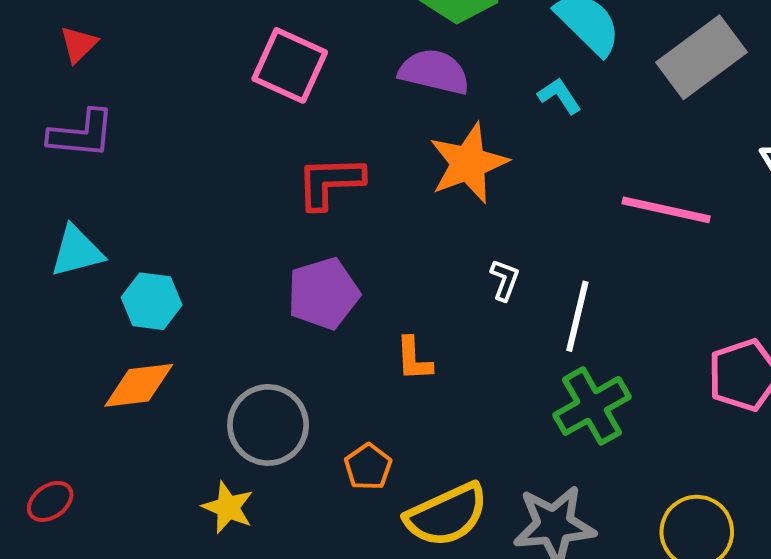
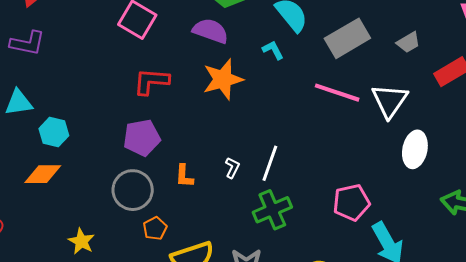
pink line: (666, 210) -> (337, 93), moved
white L-shape: (505, 280) -> (232, 168), moved
gray circle: (268, 425) -> (133, 190), moved

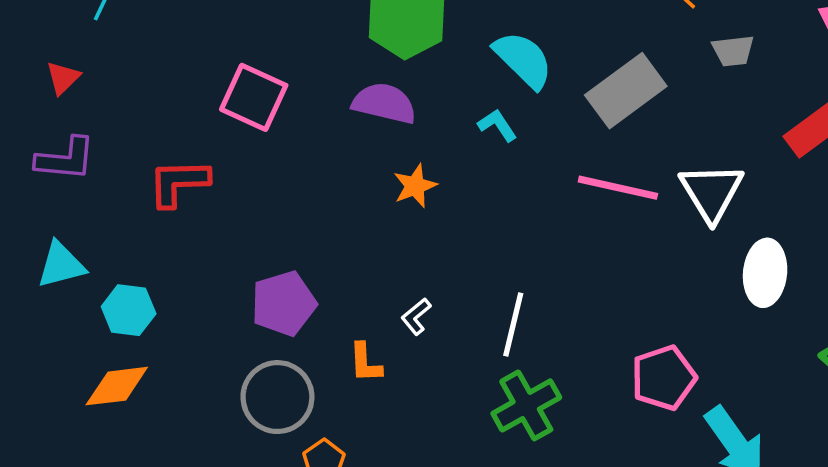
gray trapezoid: (408, 42) -> (733, 51), moved, turned 30
orange star: (223, 79) -> (415, 186), size x0.6
red L-shape: (151, 81) -> (179, 183), moved
white L-shape: (232, 168) -> (416, 316), moved, turned -150

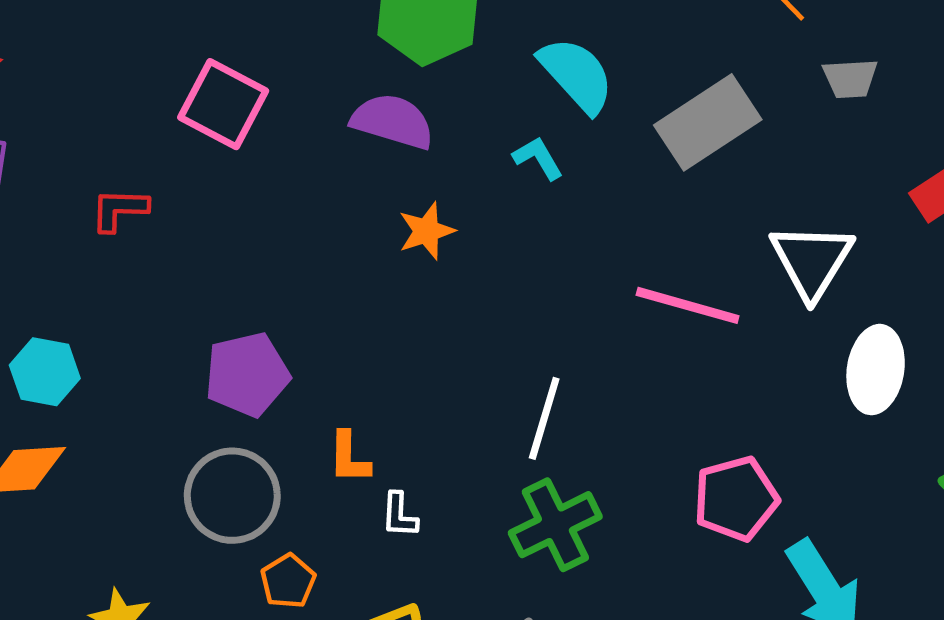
red L-shape: (179, 183) -> (119, 210), size x0.7
pink line: (618, 188) -> (688, 305), moved
white L-shape: (416, 316) -> (399, 515), moved, turned -51

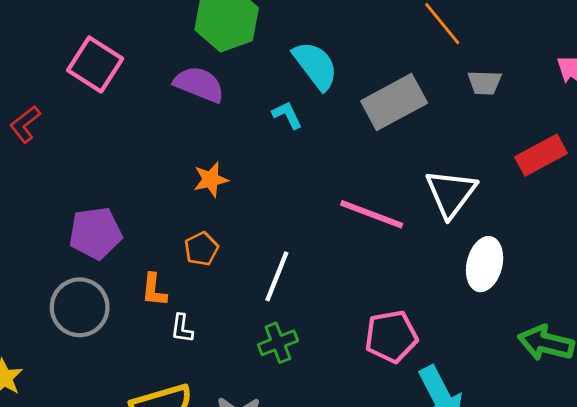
red L-shape: (119, 210) -> (25, 124), turned -45
orange star: (427, 231) -> (211, 180), moved
green cross: (555, 525) -> (278, 343), size x0.7
orange pentagon: (288, 581) -> (201, 249), moved

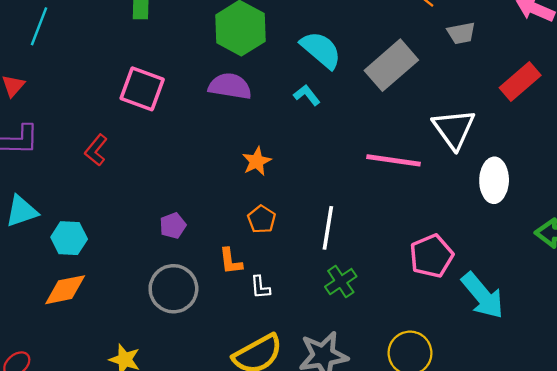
purple pentagon: (95, 233) -> (173, 226), size x0.6

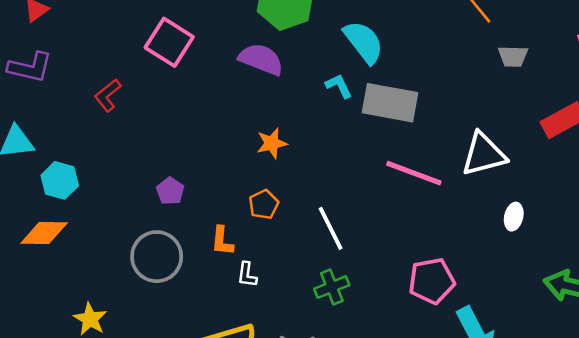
gray rectangle: (391, 65) -> (390, 103), moved, turned 39
white triangle: (454, 129) -> (484, 154), turned 39
white ellipse: (494, 180) -> (514, 217), size x0.6
purple pentagon: (173, 226) -> (170, 191), turned -30
white line: (328, 228) -> (331, 228), turned -48

